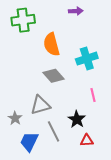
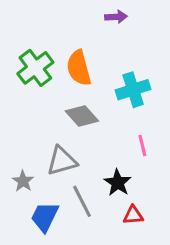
green cross: (23, 20) -> (35, 68), moved, turned -30

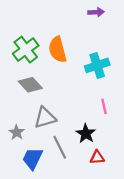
purple arrow: (116, 17) -> (96, 12), moved
gray diamond: (82, 116) -> (30, 85), moved

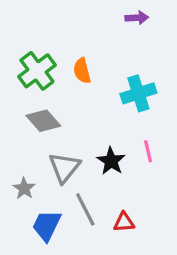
orange semicircle: (57, 50) -> (82, 71), size x0.7
gray triangle: (45, 118) -> (64, 167), turned -35
black star: (86, 134) -> (111, 161), moved
red triangle: (97, 157) -> (124, 222), moved

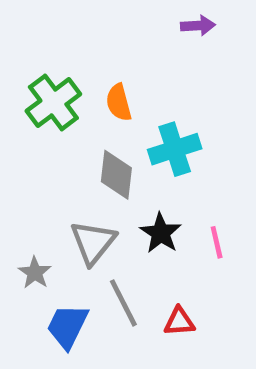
cyan cross: (138, 93) -> (175, 149), moved
gray diamond: (43, 121) -> (116, 175), moved, turned 48
pink line: (148, 151) -> (217, 242), moved

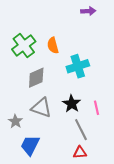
gray diamond: (116, 175) -> (36, 78), moved, turned 60
gray triangle: (93, 242) -> (41, 108), turned -50
gray line: (123, 303) -> (81, 130), moved
red triangle: (179, 322) -> (80, 153), moved

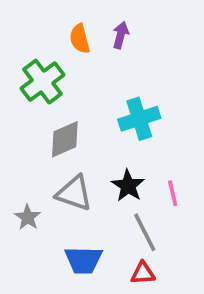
purple arrow: (88, 11) -> (121, 35), moved, turned -72
orange semicircle: (53, 45) -> (80, 39), moved
blue trapezoid: (30, 145) -> (83, 260), moved, turned -115

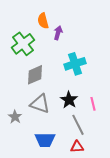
purple arrow: (121, 35) -> (58, 33), moved

